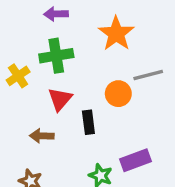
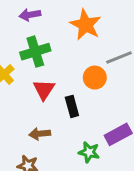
brown arrow: (42, 136) -> (40, 134), moved

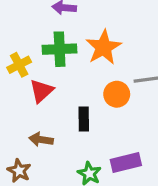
orange star: (86, 25) -> (103, 47), moved
red triangle: (44, 90) -> (41, 91), moved

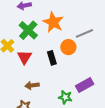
green cross: (60, 49) -> (28, 30), turned -30
black rectangle: (84, 119) -> (52, 58), moved

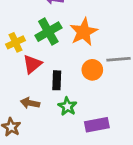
black rectangle: (52, 58) -> (57, 80), moved
green star: (65, 97) -> (67, 106), moved

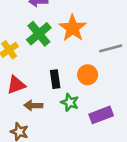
red triangle: (32, 64) -> (16, 85), moved, turned 30
orange circle: (92, 70) -> (88, 75), moved

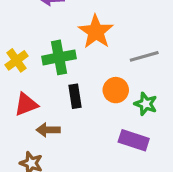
green cross: (39, 34) -> (59, 57), moved, turned 30
green star: (70, 102) -> (146, 104), moved
purple rectangle: (101, 115) -> (134, 140), turned 40

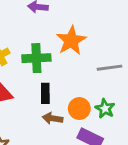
orange circle: (116, 90) -> (79, 109), moved
brown arrow: (48, 130) -> (53, 118), moved

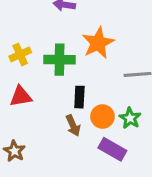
black rectangle: (45, 93) -> (79, 97), moved
brown arrow: (53, 118) -> (73, 125), turned -126

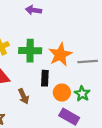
orange star: (98, 43) -> (60, 55), moved
brown arrow: (73, 125) -> (24, 96), moved

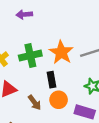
orange circle: (62, 93) -> (59, 100), moved

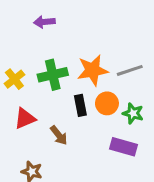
orange star: (61, 52) -> (93, 70), turned 30
orange circle: (59, 100) -> (107, 103), moved

